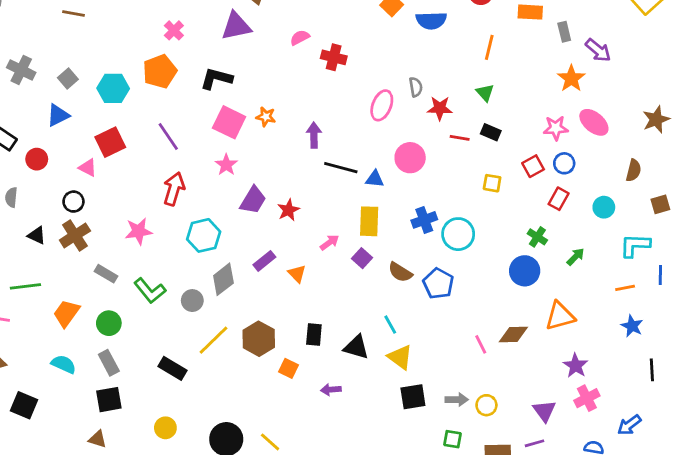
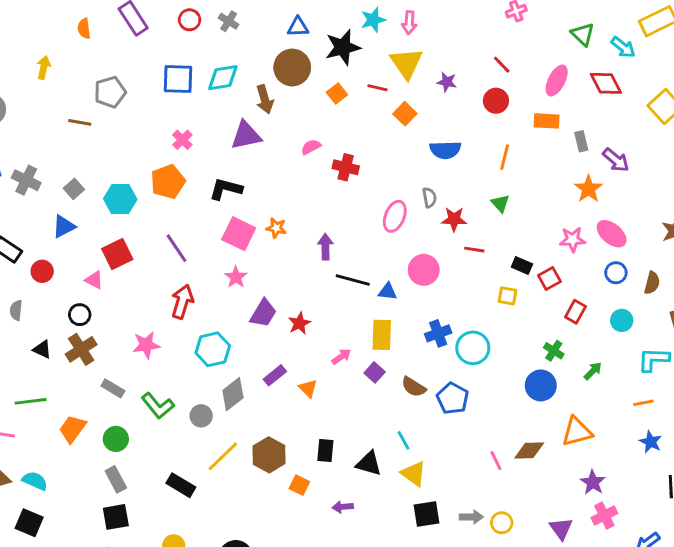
blue semicircle: (431, 21) -> (445, 150), moved
black rectangle: (491, 132) -> (522, 265), moved
blue circle: (564, 163) -> (616, 273), moved
cyan semicircle: (64, 364) -> (35, 481), moved

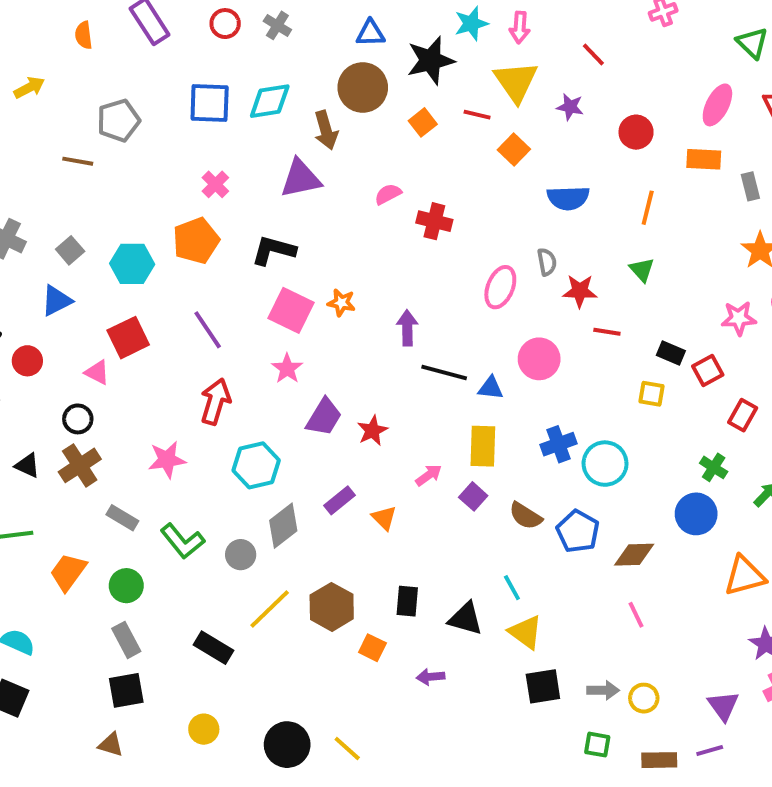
red line: (502, 65) -> (593, 55), moved
yellow arrow: (44, 67) -> (29, 88), turned 50
brown diamond: (529, 450) -> (634, 555), moved

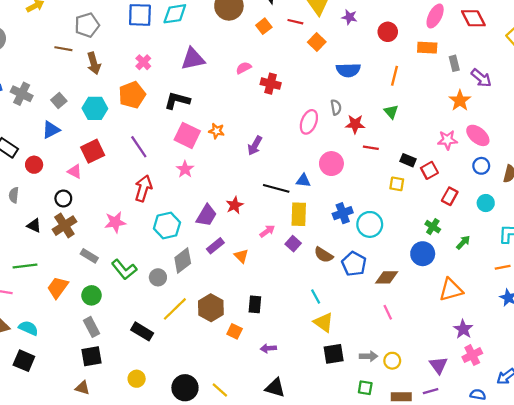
brown arrow: (326, 130) -> (94, 63), moved
purple arrow: (407, 328) -> (255, 146), turned -150
black line: (444, 372) -> (276, 188), moved
purple trapezoid: (324, 417) -> (206, 215), moved
black triangle: (465, 619) -> (275, 388), moved

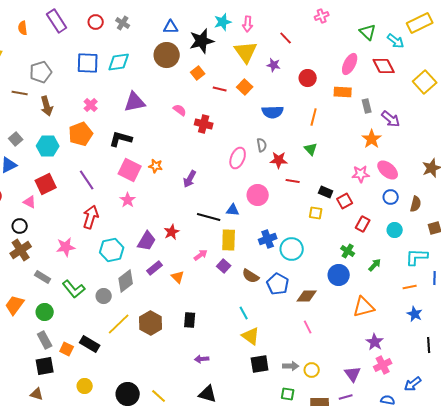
red line: (295, 22) -> (220, 89), moved
pink semicircle: (244, 68) -> (180, 110), turned 64
orange square: (235, 331) -> (67, 349), moved

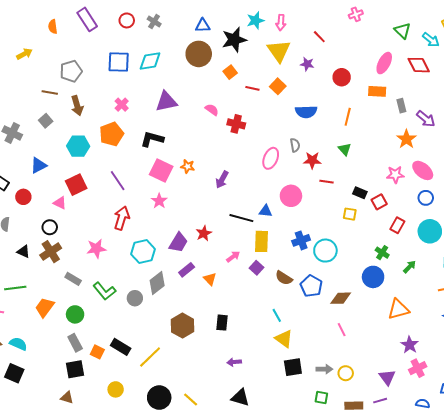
gray square: (16, 139) -> (46, 121), moved
cyan circle: (395, 230) -> (430, 231), size x1.5
yellow line: (119, 324) -> (150, 357), moved

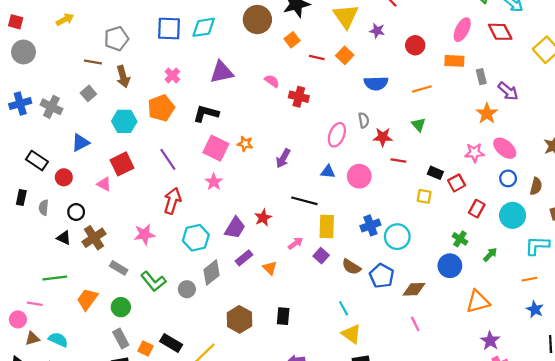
orange line: (348, 117) -> (422, 89), turned 60
blue triangle: (266, 211) -> (328, 172), moved
black circle: (50, 227) -> (76, 212), moved

